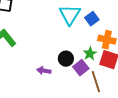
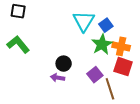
green star: (90, 54) -> (102, 44), moved, size x1.5
black circle: (66, 59) -> (64, 64), moved

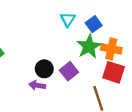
cyan triangle: (84, 21) -> (68, 19), size x0.6
purple square: (95, 75) -> (69, 71), moved

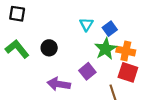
black circle: (44, 69) -> (49, 48), moved
purple arrow: (37, 85) -> (59, 84), size x1.5

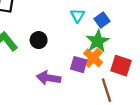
orange cross: (126, 51) -> (93, 58), moved, turned 30
purple square: (87, 71) -> (79, 65), turned -35

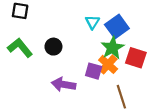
blue square: (102, 20) -> (117, 27), size x1.5
red square: (121, 66) -> (136, 58), moved

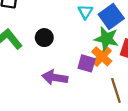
green star: (112, 48) -> (106, 39), turned -30

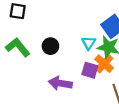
cyan triangle: (85, 12) -> (89, 43), moved

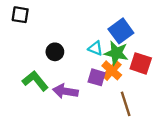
cyan triangle: (89, 43) -> (95, 48), turned -40
green L-shape: (18, 47) -> (35, 81), moved

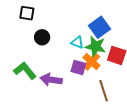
black square: (20, 15) -> (27, 13), moved
black circle: (55, 52) -> (42, 37), moved

